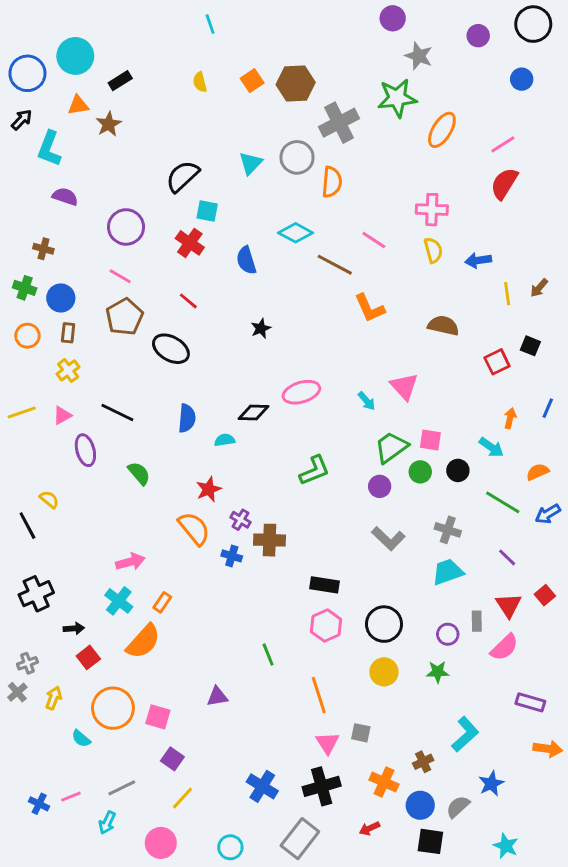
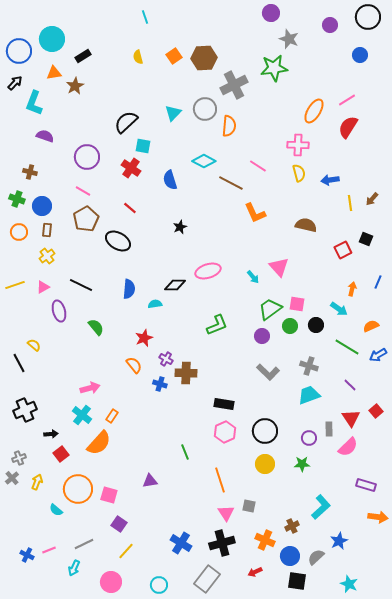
orange ellipse: (442, 130) -> (314, 111), moved
orange semicircle: (194, 528) -> (134, 365), size x0.7

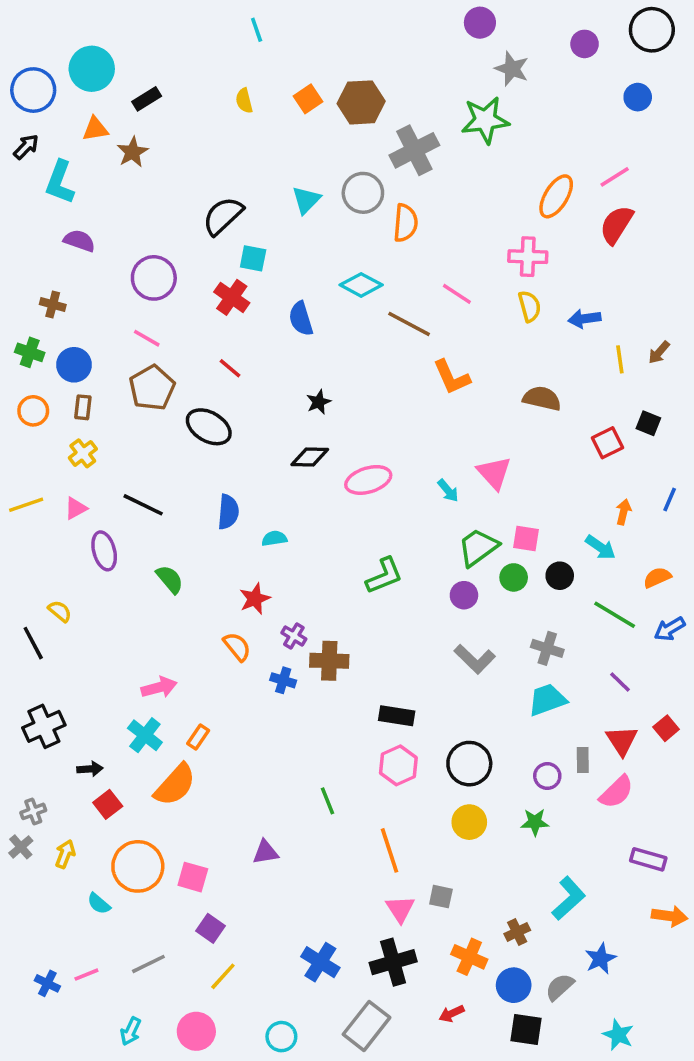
black diamond: (175, 285) -> (310, 457), moved
cyan arrow: (74, 568) -> (131, 1031), moved

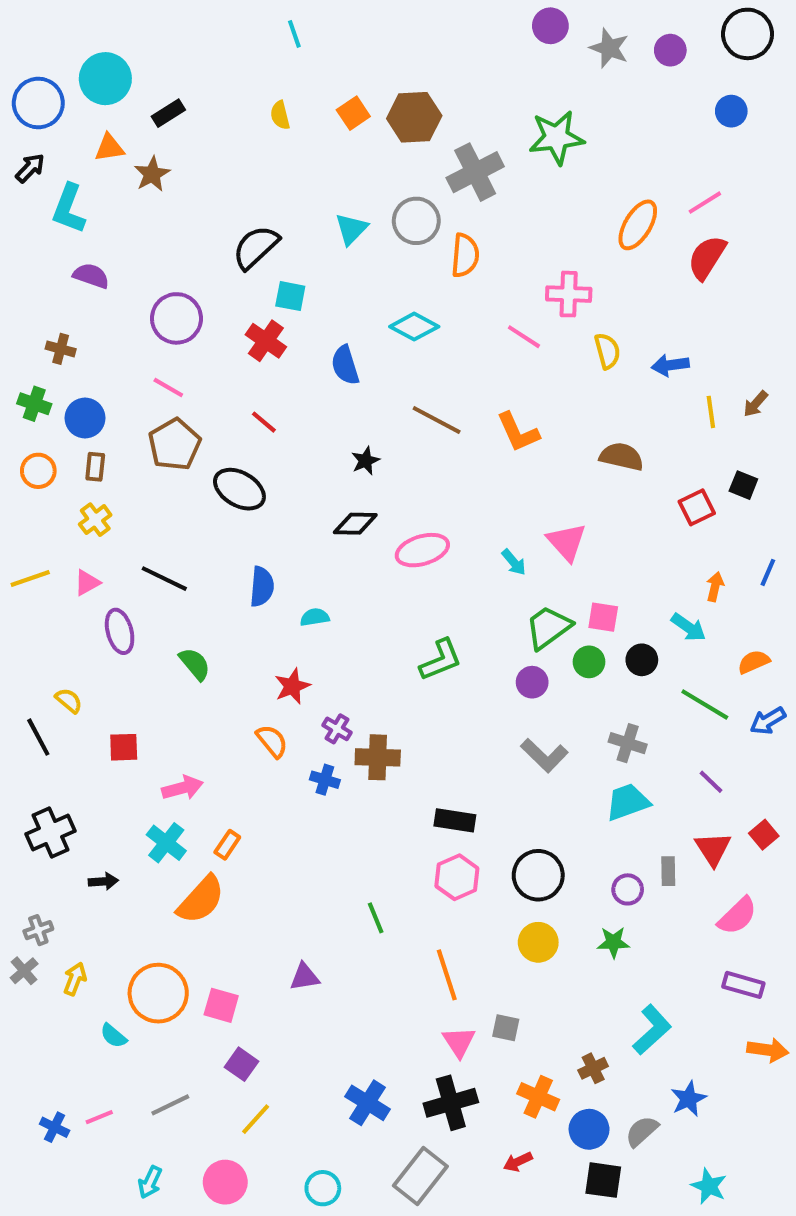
gray star: (512, 69) -> (609, 48), moved
pink cross: (528, 257) -> (569, 294), moved
brown line: (409, 324) -> (437, 420), moved
pink semicircle: (616, 792) -> (737, 916), moved
red square: (108, 804) -> (124, 747), moved, turned 36

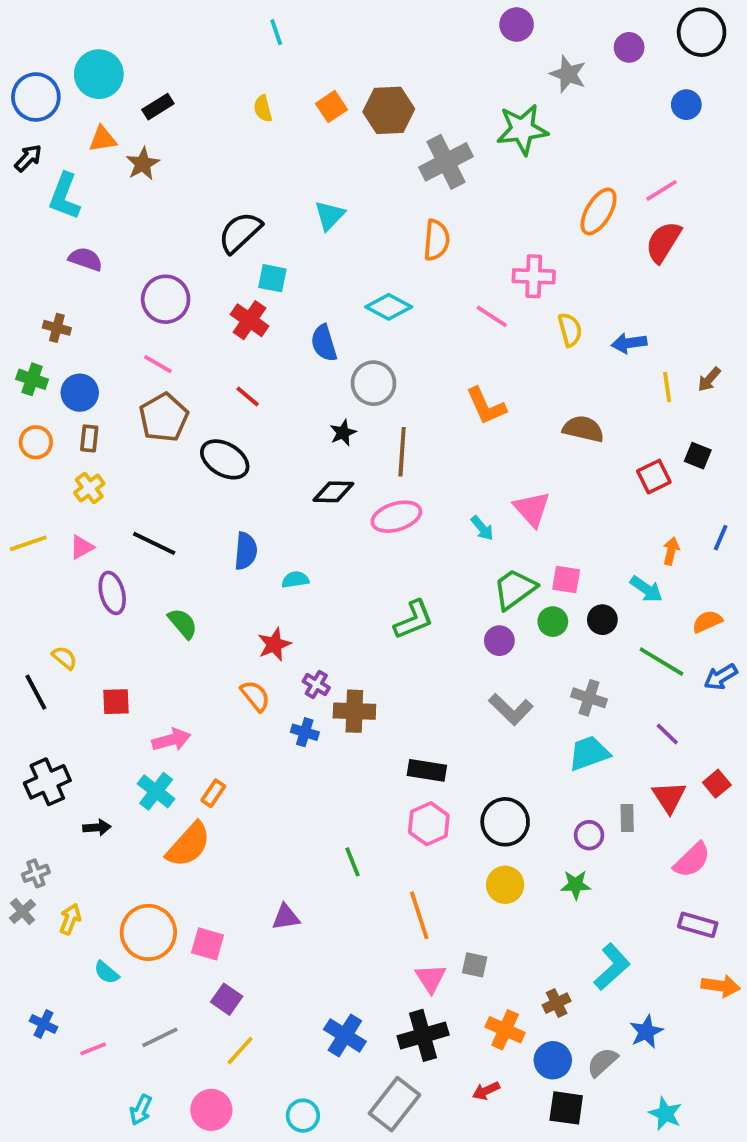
gray star: (609, 48) -> (568, 74), moved
gray circle: (416, 221) -> (373, 383), moved
brown line: (437, 420) -> (402, 452), moved, turned 66
blue cross: (55, 1127) -> (44, 1024), moved

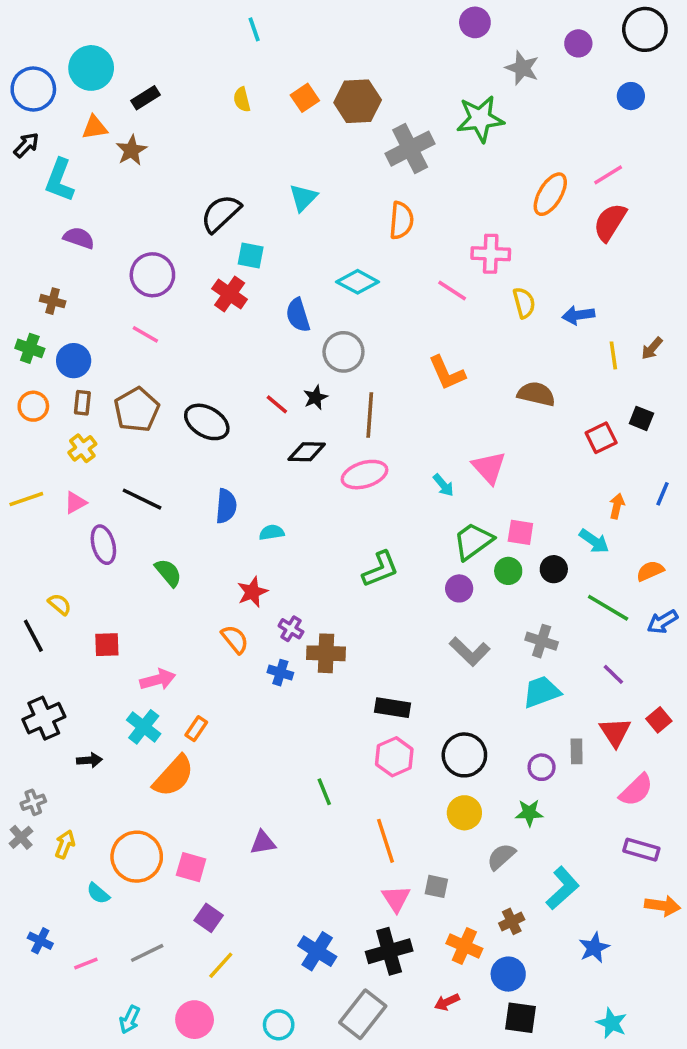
red line: (248, 396) -> (277, 404), moved
brown pentagon: (164, 417) -> (137, 410), moved
gray semicircle: (602, 1062) -> (501, 857), moved

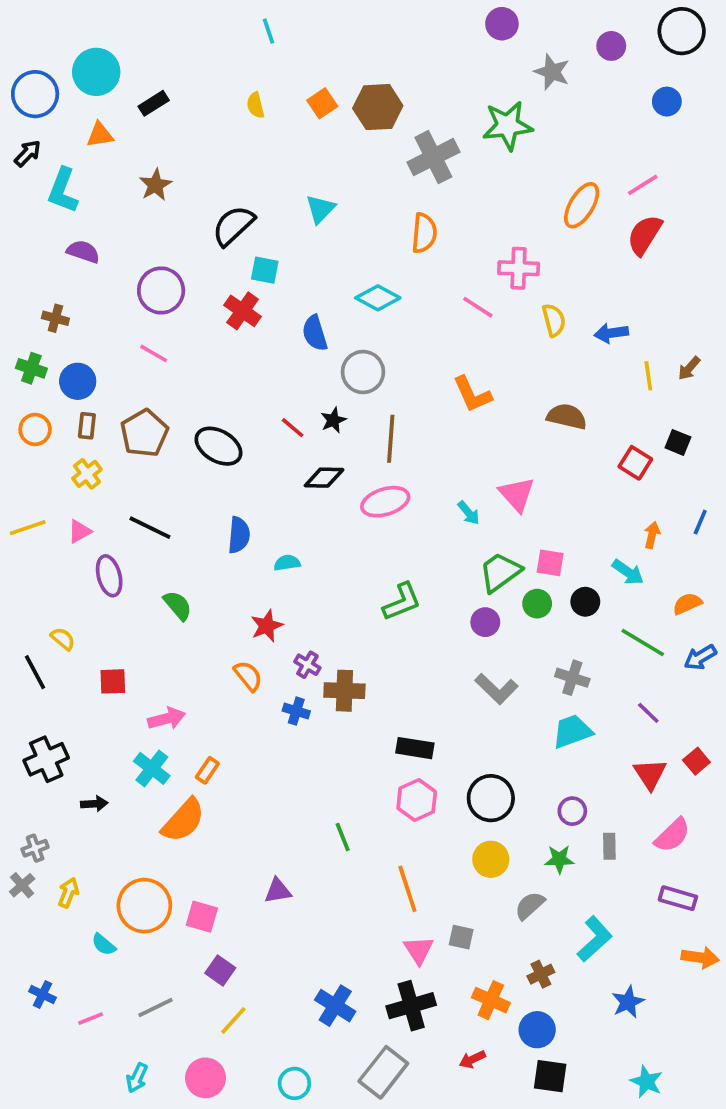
brown star: (131, 150) -> (155, 185), moved
red square: (601, 438) -> (635, 463), turned -32
gray rectangle: (577, 751) -> (609, 846), moved

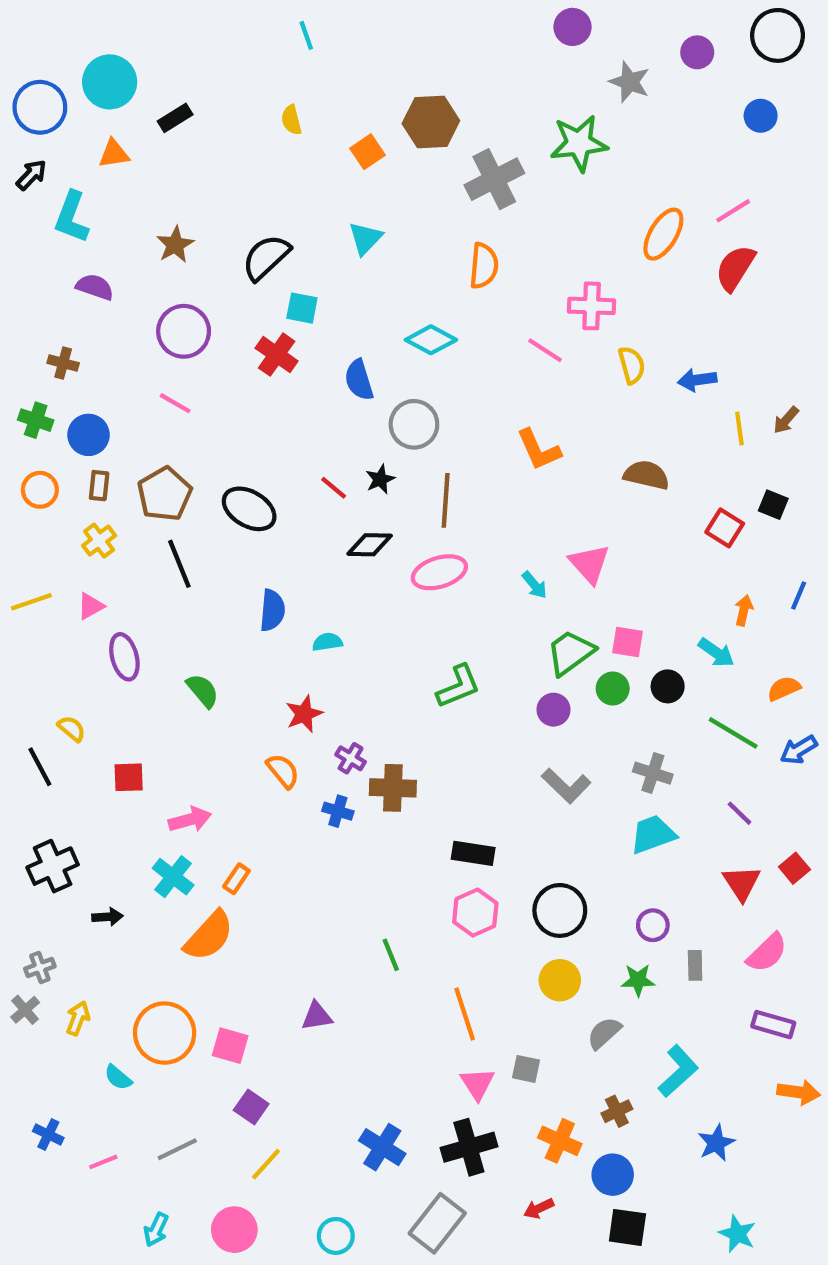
orange square: (322, 103) -> (367, 152), moved
brown star: (155, 185) -> (175, 245), moved
black line: (150, 528) -> (179, 564), moved, turned 42

